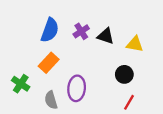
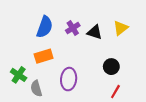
yellow triangle: (135, 44) -> (121, 28), moved, turned -49
orange rectangle: (49, 63) -> (44, 56), turned 30
gray semicircle: (51, 100) -> (36, 88), moved

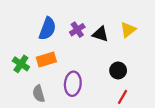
green cross: (19, 75) -> (21, 64), moved

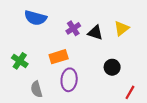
blue semicircle: (47, 29) -> (35, 18), moved, turned 85
orange rectangle: (46, 59) -> (59, 57), moved
red line: (122, 97) -> (130, 92), moved

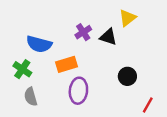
blue semicircle: (35, 18) -> (39, 44), moved
yellow triangle: (122, 28) -> (127, 18), moved
gray semicircle: (37, 89) -> (31, 97), moved

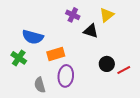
purple cross: (83, 32) -> (73, 15), moved, turned -32
gray semicircle: (31, 97) -> (40, 85), moved
red line: (148, 105) -> (124, 70), moved, turned 32

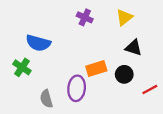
black triangle: (91, 31) -> (134, 48), moved
orange rectangle: (56, 54) -> (96, 69), moved
red line: (124, 70) -> (150, 89), moved

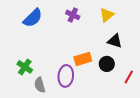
blue semicircle: (38, 43) -> (33, 18), moved, turned -60
green cross: (22, 67) -> (25, 67), moved
red line: (150, 89) -> (129, 77), turned -32

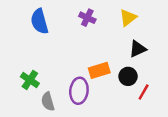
blue semicircle: (33, 18) -> (39, 21), turned 120
black triangle: (115, 41) -> (138, 49), turned -42
red line: (129, 77) -> (144, 92), moved

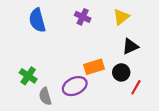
purple ellipse: (79, 91) -> (75, 86), turned 60

